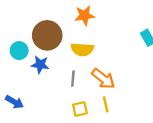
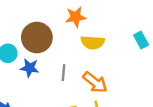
yellow semicircle: (82, 49) -> (93, 42), moved
gray line: (73, 79) -> (64, 73), moved

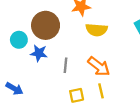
gray line: (64, 73) -> (66, 65), moved

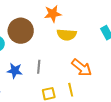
blue star: (39, 53) -> (15, 71), moved
orange arrow: (99, 66) -> (82, 68), moved

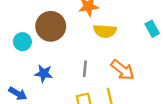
gray line: (39, 67) -> (85, 69), moved

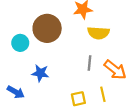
gray line: (85, 69) -> (89, 63), moved

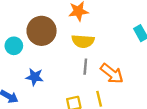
yellow semicircle: (98, 33) -> (83, 41), moved

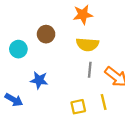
brown circle: (42, 31) -> (46, 34), size x0.6

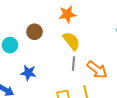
yellow semicircle: (87, 44) -> (71, 41), turned -132

